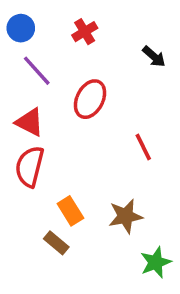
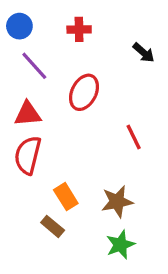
red cross: (85, 32) -> (79, 29), turned 30
red triangle: (30, 122) -> (28, 114), turned -32
green star: (156, 262) -> (120, 245), moved

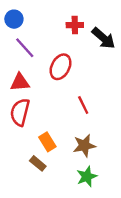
red cross: (79, 29) -> (75, 25), moved
black arrow: (144, 53) -> (103, 38), size x1.5
red line: (134, 137) -> (83, 105), moved

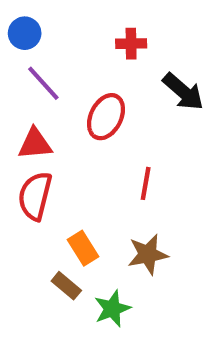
black arrow: (103, 38) -> (183, 92), moved
red line: (83, 105) -> (146, 183), turned 36
green star: (87, 177) -> (112, 309), moved

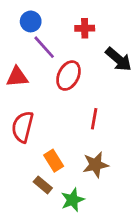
blue circle: (25, 33) -> (31, 21), moved
purple line: (43, 83) -> (44, 47), moved
red triangle: (35, 144) -> (17, 77), moved

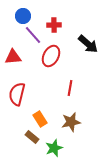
red cross: (85, 28) -> (54, 25), moved

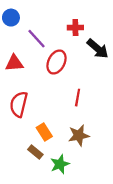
blue circle: (23, 16) -> (11, 18), moved
red cross: (54, 25) -> (75, 28), moved

